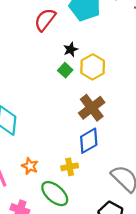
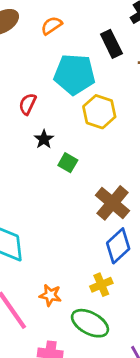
red semicircle: (45, 20) -> (28, 104), size x0.7
black star: (71, 50) -> (44, 139), moved
yellow hexagon: (93, 67) -> (99, 112), moved

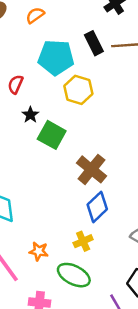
black rectangle: (111, 44) -> (94, 43), moved
green square: (68, 163) -> (52, 135), size x1.6

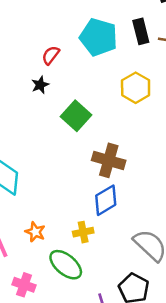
yellow hexagon: (78, 90) -> (136, 88), moved
black star: (30, 115) -> (40, 85), moved
brown cross: (91, 169) -> (109, 160), turned -36

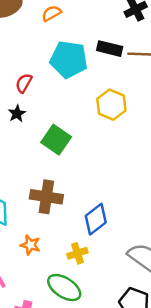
black rectangle: (141, 31) -> (110, 49), turned -55
brown cross: (109, 160) -> (46, 197), moved
orange star: (35, 232) -> (30, 245), moved

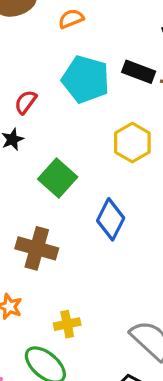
blue diamond: (96, 219) -> (111, 219), moved, turned -32

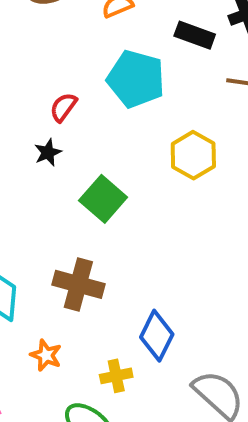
black rectangle: (139, 72) -> (195, 35), moved
blue diamond: (111, 219) -> (157, 336), moved

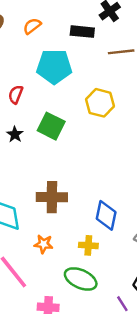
black star: (48, 152) -> (15, 134), moved
green square: (103, 199) -> (51, 126), moved
yellow cross: (116, 376) -> (88, 245), turned 30

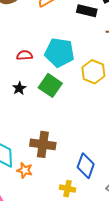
cyan pentagon: (54, 67) -> (59, 53), moved
red semicircle: (16, 94) -> (24, 55), turned 56
orange star: (44, 244) -> (25, 170), moved

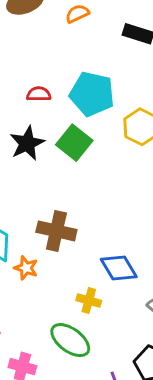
black star: (19, 88) -> (27, 143), size x1.6
blue diamond: (86, 166) -> (119, 268), turned -55

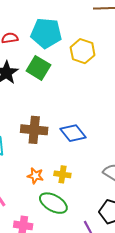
orange star: (26, 268) -> (35, 176), moved
blue diamond: (119, 268) -> (73, 133), moved

